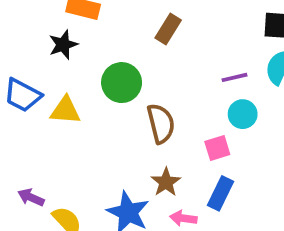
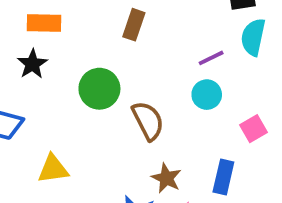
yellow triangle: (65, 110) -> (53, 169), moved
cyan circle: (243, 114) -> (207, 95), moved
pink square: (217, 148) -> (254, 129), moved

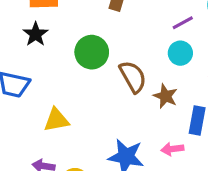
brown star: (166, 178) -> (165, 96), moved

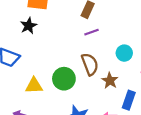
purple line: (183, 23) -> (91, 32), moved
green circle: (92, 52) -> (64, 79), moved

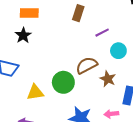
purple line: (91, 32) -> (102, 33), moved
brown semicircle: (90, 64) -> (87, 65), turned -90

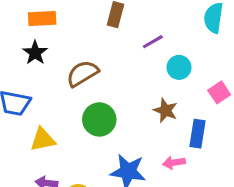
brown semicircle: (87, 65) -> (82, 73), moved
yellow triangle: (35, 92) -> (43, 140), moved

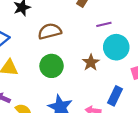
cyan circle: (179, 67) -> (116, 47), size x1.5
brown star: (165, 110) -> (91, 62), moved

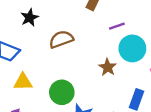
green circle: (52, 66) -> (62, 92), moved

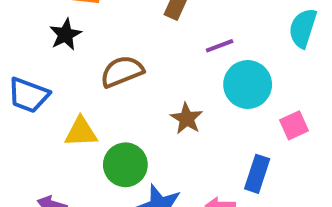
brown star: (108, 67) -> (187, 119), moved
yellow triangle: (23, 82) -> (81, 132), moved

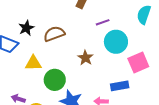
black star: (65, 35) -> (26, 28), moved
pink square: (294, 125) -> (138, 62), size x1.5
blue rectangle: (257, 174) -> (120, 86), turned 60

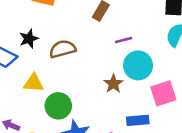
brown star: (85, 58) -> (113, 84), moved

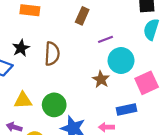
brown semicircle: (63, 49) -> (52, 54), turned 115
yellow triangle: (34, 83) -> (23, 100), moved

